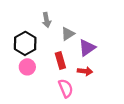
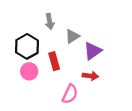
red rectangle: (60, 61) -> (54, 61), moved
pink semicircle: (66, 88) -> (70, 94), turned 48

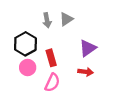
gray triangle: (72, 36) -> (66, 19), moved
pink semicircle: (70, 94) -> (52, 83), moved

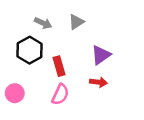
gray arrow: (47, 20) -> (43, 23), moved, turned -56
pink circle: (28, 68) -> (15, 93), moved

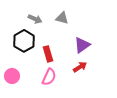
gray triangle: (76, 22) -> (62, 18), turned 48
red arrow: (98, 82) -> (80, 67), turned -40

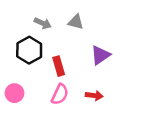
red arrow: (80, 67) -> (94, 96), moved, turned 40

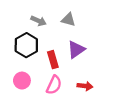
purple triangle: (100, 55) -> (76, 50), moved
pink circle: (14, 93) -> (22, 81), moved

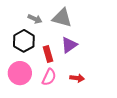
gray triangle: (68, 20) -> (62, 18), size x1.5
pink circle: (22, 81) -> (20, 73), size x1.5

